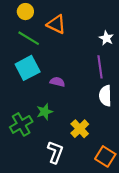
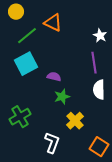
yellow circle: (25, 12) -> (16, 12), moved
green line: (29, 38) -> (27, 36), turned -70
green star: (45, 112) -> (62, 97), moved

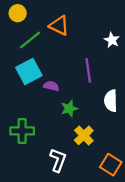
purple line: (94, 63) -> (88, 70), moved
purple semicircle: (54, 77) -> (51, 86), moved
green cross: (20, 117) -> (22, 131), turned 30

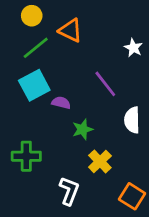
yellow circle: (18, 13) -> (32, 16), moved
purple line: (88, 70) -> (105, 84), turned -30

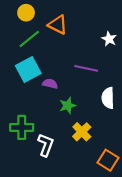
purple line: (105, 84) -> (86, 68), turned -40
white L-shape: (69, 191) -> (46, 145), moved

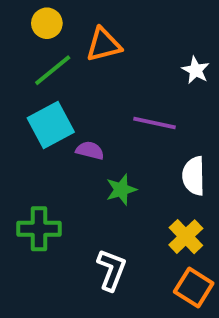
orange triangle: (58, 25) -> (104, 45), turned -40
yellow cross: (82, 132) -> (186, 237), moved
white L-shape: (46, 145) -> (111, 270), moved

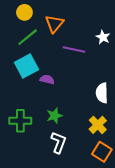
orange triangle: (104, 45) -> (54, 24), turned -36
purple line: (155, 123) -> (74, 50), moved
green star: (121, 190) -> (54, 116), moved

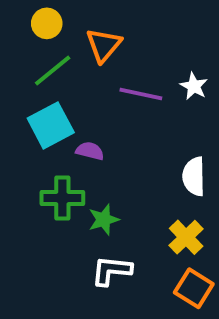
white star: (103, 37) -> (194, 86), moved
green cross: (20, 121) -> (62, 198), moved
white L-shape: (59, 142) -> (111, 271), turned -105

